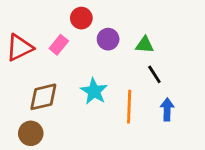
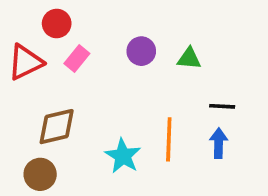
red circle: (81, 18) -> (57, 24), moved
black line: (154, 74) -> (222, 106), moved, turned -54
cyan star: (94, 91) -> (123, 156), moved

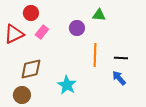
green triangle: (189, 58) -> (99, 15), moved
orange line: (169, 139) -> (95, 55), moved
blue arrow: (219, 143) -> (119, 78), turned -42

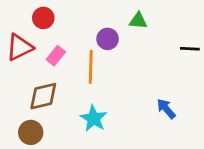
pink rectangle: (42, 32) -> (56, 56), moved
orange line: (95, 55) -> (91, 67), moved
black line: (121, 58) -> (190, 49), moved

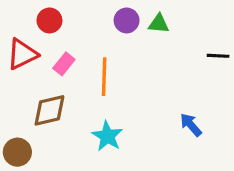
purple circle: (108, 39) -> (127, 20), moved
brown circle: (31, 132) -> (17, 152), moved

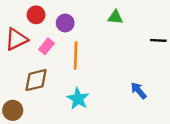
purple circle: (127, 20) -> (65, 23), moved

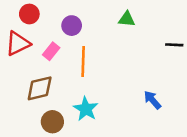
red circle: (36, 15) -> (29, 14), moved
brown circle: (13, 110) -> (52, 122), moved

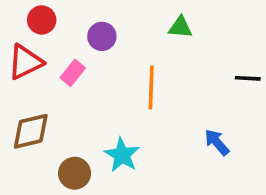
black line: (174, 45) -> (248, 78), moved
orange line: (83, 61) -> (151, 87), moved
brown diamond: (40, 88) -> (31, 131), moved

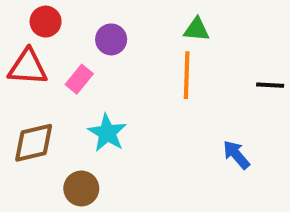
red triangle: (25, 62) -> (28, 67), turned 30
orange line: (151, 87) -> (187, 75), moved
cyan star: (122, 155) -> (107, 133), moved

